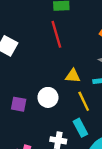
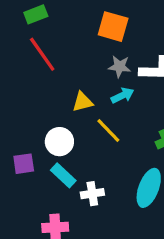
cyan rectangle: (80, 128) -> (63, 175), moved

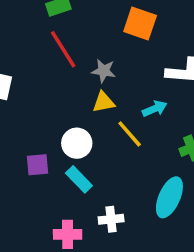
gray star: (119, 66) -> (104, 71), moved
cyan arrow: (122, 95) -> (155, 109), moved
white cross: (92, 194) -> (111, 219), moved

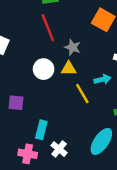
white circle: (77, 143) -> (44, 69), moved
cyan rectangle: (79, 179) -> (41, 130), moved, turned 48
white cross: (111, 219) -> (59, 149), turned 35

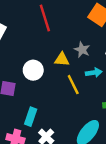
gray star: (73, 47) -> (82, 50), moved
white circle: (44, 69) -> (33, 70), moved

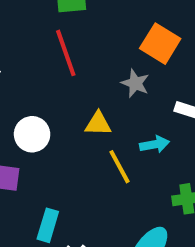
gray star: (82, 50) -> (135, 83), moved
white circle: (33, 70) -> (32, 134), moved

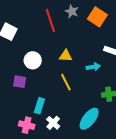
gray star: (135, 83) -> (72, 11), moved
yellow line: (120, 167) -> (66, 82), moved

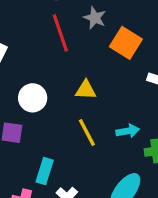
orange square: (97, 17) -> (126, 43), moved
cyan arrow: (93, 67) -> (128, 131), moved

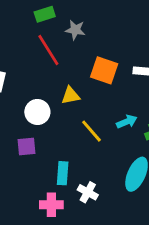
orange square: (126, 43) -> (104, 70), moved
yellow triangle: (86, 90) -> (70, 96), moved

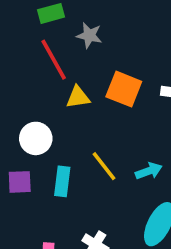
yellow triangle: (70, 96) -> (78, 97), moved
cyan arrow: (127, 122) -> (149, 171), moved
cyan rectangle: (63, 173) -> (62, 181), moved

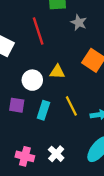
red line: (54, 60) -> (38, 31), moved
yellow triangle: (78, 97) -> (57, 72), moved

